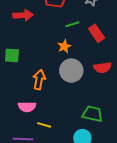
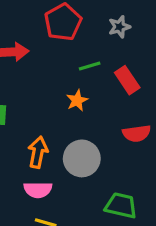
gray circle: (71, 71) -> (82, 158), moved
pink semicircle: (27, 107) -> (38, 190), moved

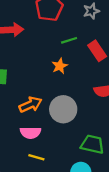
orange arrow: (38, 152) -> (30, 105), turned 55

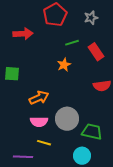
gray circle: (63, 109) -> (67, 119), moved

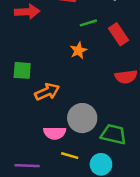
green square: (12, 74) -> (22, 70), moved
pink semicircle: (39, 122) -> (55, 133), moved
yellow line: (44, 143) -> (70, 156), moved

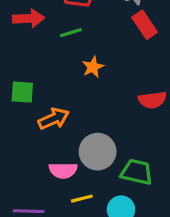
green line: (88, 23) -> (71, 33), moved
red rectangle: (119, 34) -> (145, 25), moved
yellow line: (70, 156) -> (82, 199), turned -30

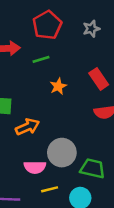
red rectangle: (145, 25) -> (99, 79), moved

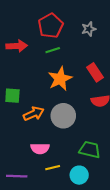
green line: (41, 59) -> (53, 50), moved
orange star: (58, 86) -> (60, 79), size x1.6
gray circle: (62, 153) -> (63, 116), moved

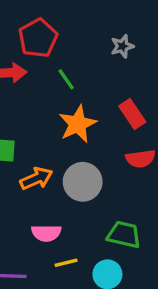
red pentagon: (51, 26) -> (38, 38), moved
green line: (53, 50) -> (66, 79), turned 72

